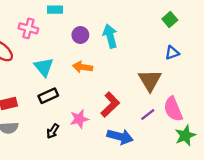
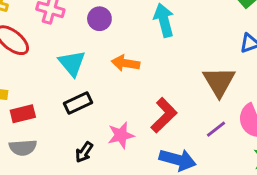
purple circle: (80, 35) -> (99, 19), moved

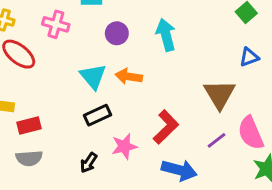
purple circle: (99, 19) -> (117, 33), moved
cyan triangle: (72, 63) -> (93, 76), moved
black rectangle: (78, 103) -> (97, 115), moved

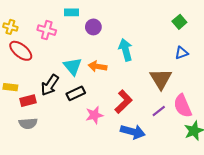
purple circle: (117, 33) -> (93, 27), moved
cyan arrow: (166, 35) -> (126, 50), moved
black arrow: (89, 163) -> (50, 85), moved, size x1.5

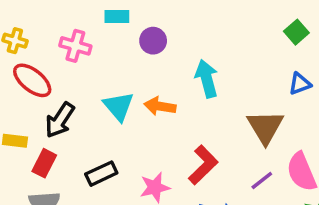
black arrow: (50, 85) -> (60, 120), moved
black rectangle: (76, 93) -> (101, 174), moved
red rectangle: (28, 101) -> (44, 163), turned -49

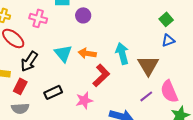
green square: (296, 32) -> (166, 19), moved
cyan arrow: (207, 79) -> (122, 53), moved
red L-shape: (203, 165) -> (101, 75), moved

